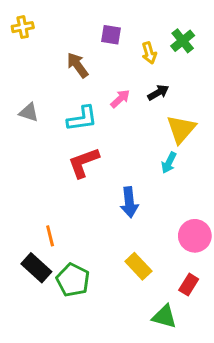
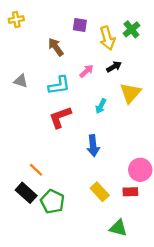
yellow arrow: (149, 53) -> (107, 38), size x1.5
cyan arrow: (169, 163) -> (101, 106), moved
orange line: (50, 236) -> (36, 170), turned -32
red rectangle: (189, 285) -> (130, 192), moved, turned 56

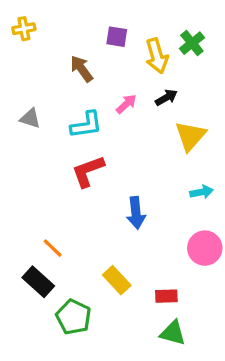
cyan arrow: (101, 106) -> (202, 192), moved, turned -128
yellow rectangle: (100, 192) -> (117, 280), moved
red rectangle: (130, 192) -> (166, 296), moved
green pentagon: (52, 202) -> (73, 317), moved

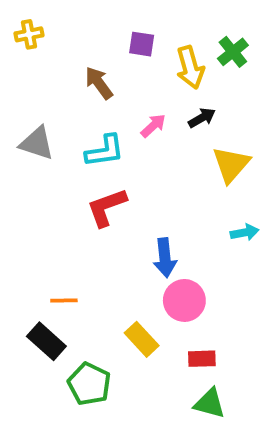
gray triangle: (30, 118) -> (37, 143), size x1.4
orange line: (53, 248) -> (64, 300), turned -45
pink circle: (205, 248) -> (184, 300), moved

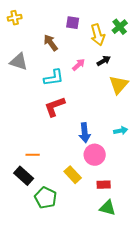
gray triangle: (37, 143) -> (19, 62), moved
cyan arrow: (245, 232) -> (121, 131), moved

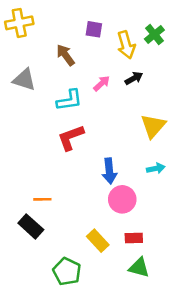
yellow cross: (15, 18) -> (19, 23), size x1.5
yellow triangle: (119, 85) -> (153, 126), moved
yellow rectangle: (73, 175) -> (98, 241), moved
green pentagon: (46, 198) -> (67, 271), moved

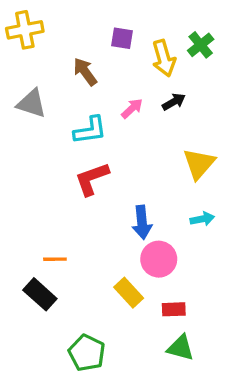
yellow rectangle: (98, 241) -> (129, 293), moved

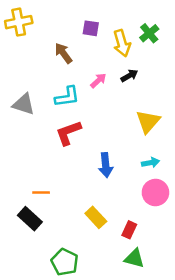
gray triangle: (32, 103) -> (24, 104), moved
pink circle: (159, 259) -> (155, 192), moved
red rectangle: (174, 309) -> (129, 230), turned -63

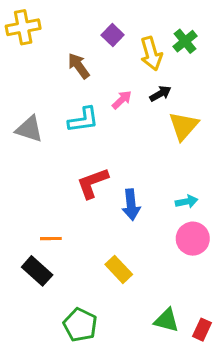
purple square: (91, 28) -> (113, 35), turned 35
yellow triangle: (148, 122) -> (184, 126), moved
red L-shape: (68, 133) -> (93, 183), moved
red rectangle: (129, 230) -> (202, 330), moved

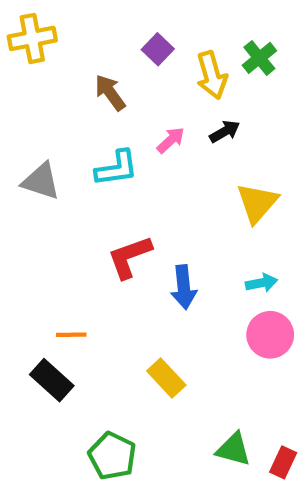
yellow triangle: (184, 126) -> (257, 203), moved

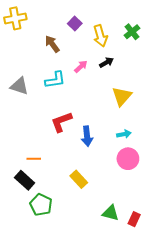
green cross: (259, 58) -> (132, 32), moved
green pentagon: (112, 456) -> (41, 205), moved

